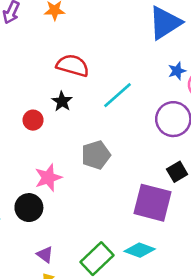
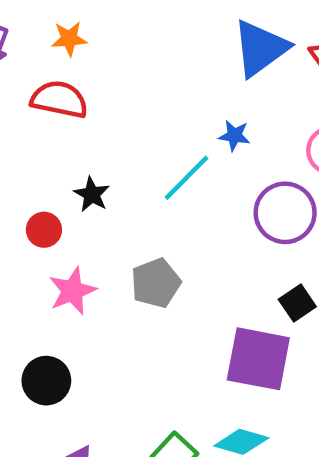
red semicircle: (73, 65) -> (59, 99), moved
blue star: (177, 71) -> (234, 136), moved, turned 30
pink star: (48, 178) -> (72, 291), moved

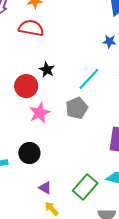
cyan line: (187, 178) -> (89, 79), moved
red circle: (44, 230) -> (26, 86), size x1.5

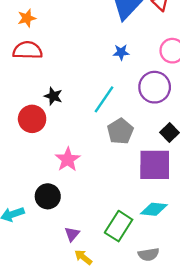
gray pentagon: (77, 108) -> (120, 131), moved
pink star: (40, 113) -> (68, 159), moved
purple triangle: (45, 188) -> (72, 234), turned 48

